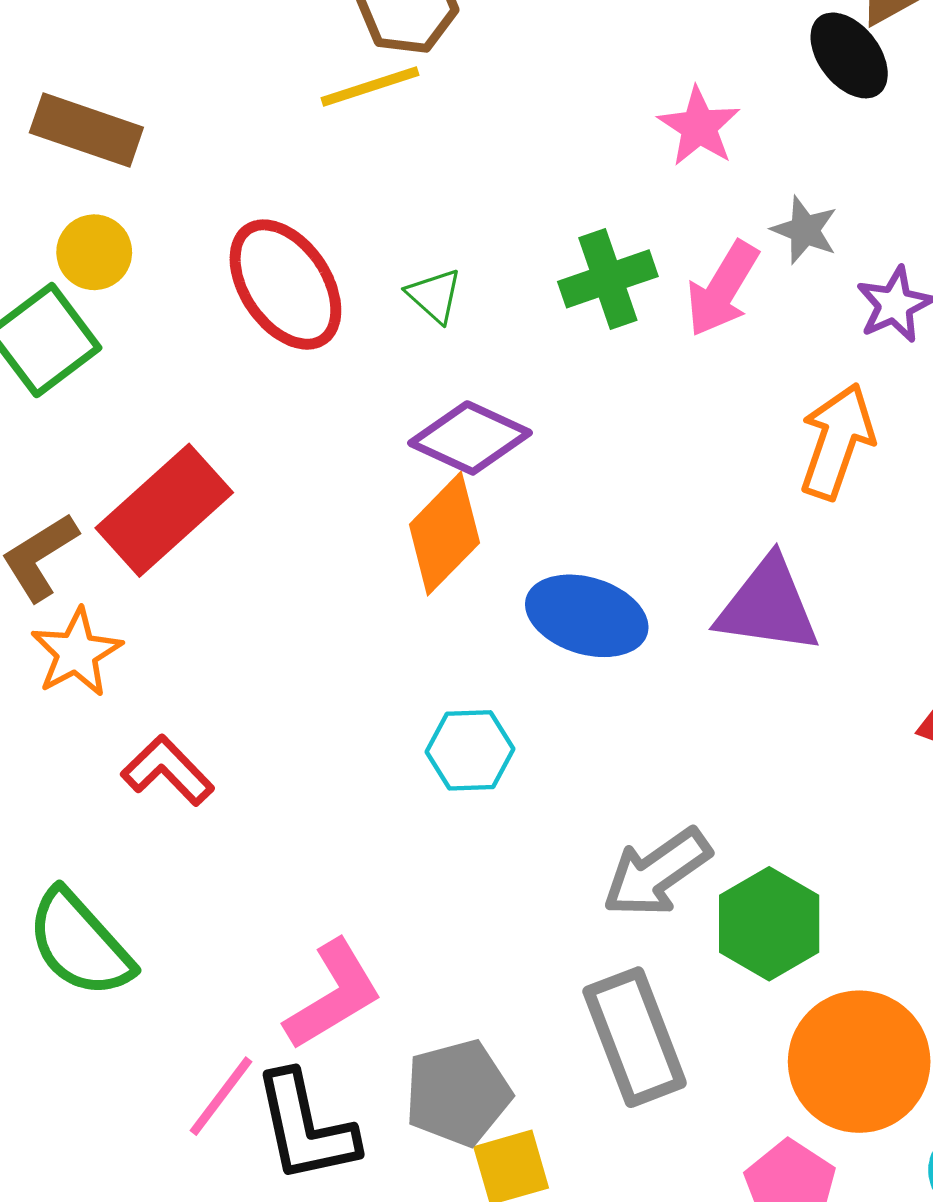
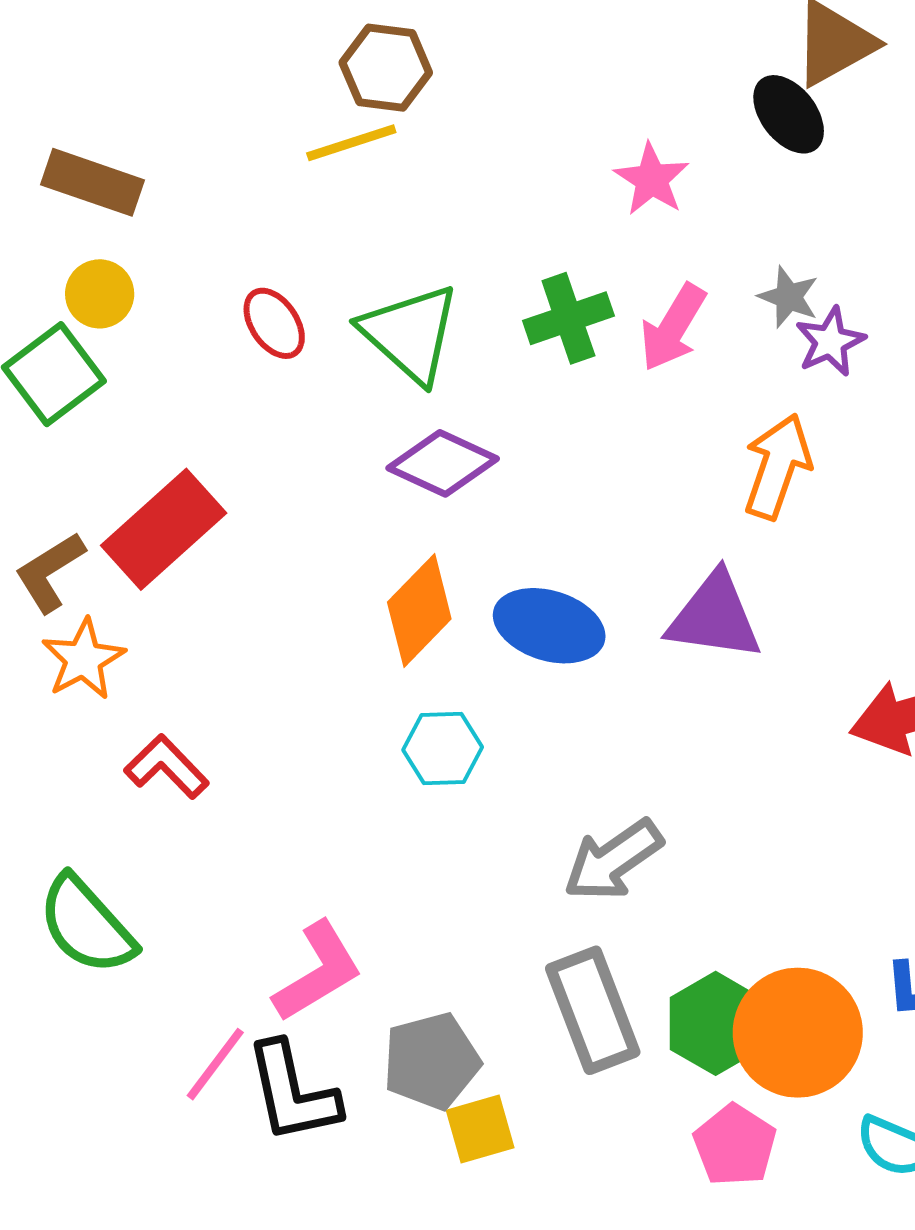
gray star: (805, 230) -> (789, 297), moved
red ellipse: (285, 285) -> (274, 323), size x0.6
green triangle: (434, 296) -> (410, 333), size x2.0
orange diamond: (444, 534) -> (419, 610), moved
green hexagon: (769, 924) -> (716, 1023), moved

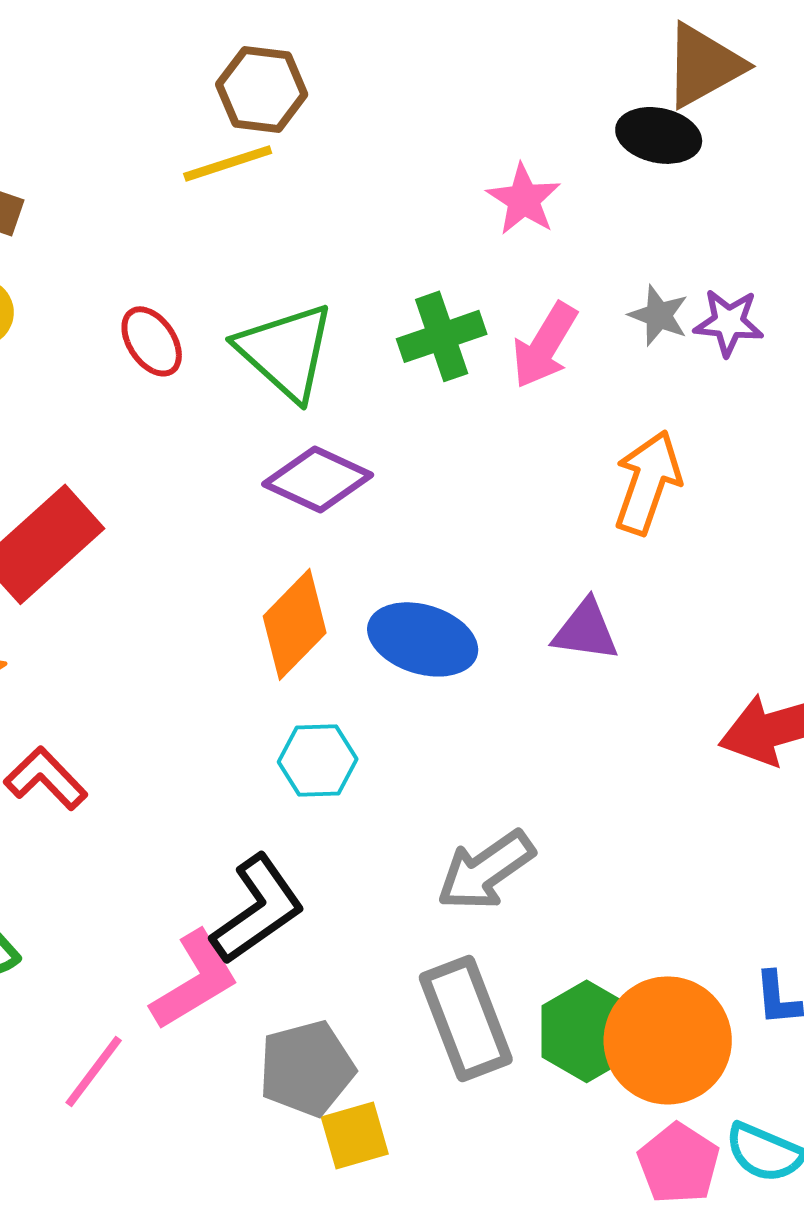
black ellipse: (789, 114) -> (659, 135), turned -40
purple star: (830, 342) -> (729, 322), moved, turned 30
purple triangle: (715, 617) -> (586, 630), size x0.7
black L-shape: (292, 1092) -> (258, 909), moved, turned -113
pink pentagon: (735, 1145) -> (679, 1163), moved

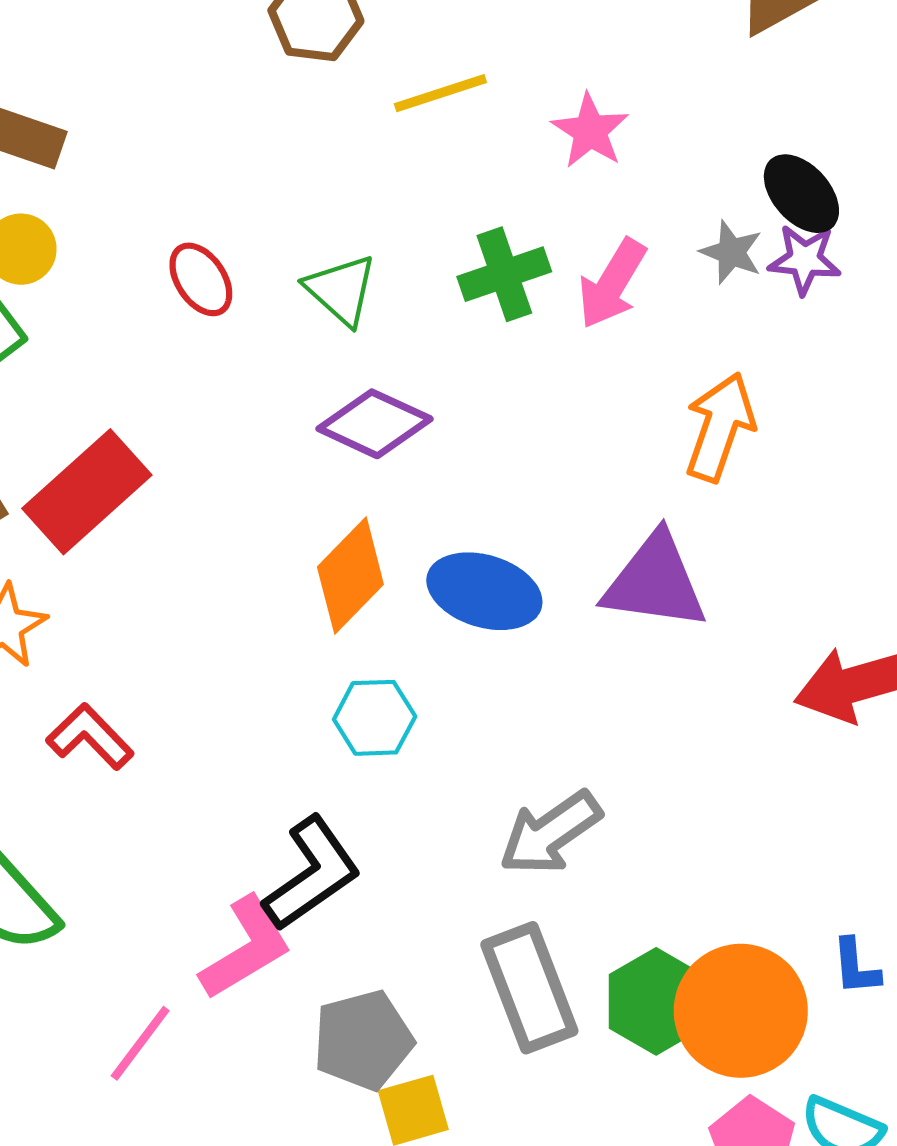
black ellipse: (659, 135) -> (801, 194), moved, turned 36
yellow line: (228, 163) -> (440, 93), moved
green triangle: (286, 351) -> (341, 290), size x0.7
purple triangle: (586, 630) -> (655, 582), size x1.5

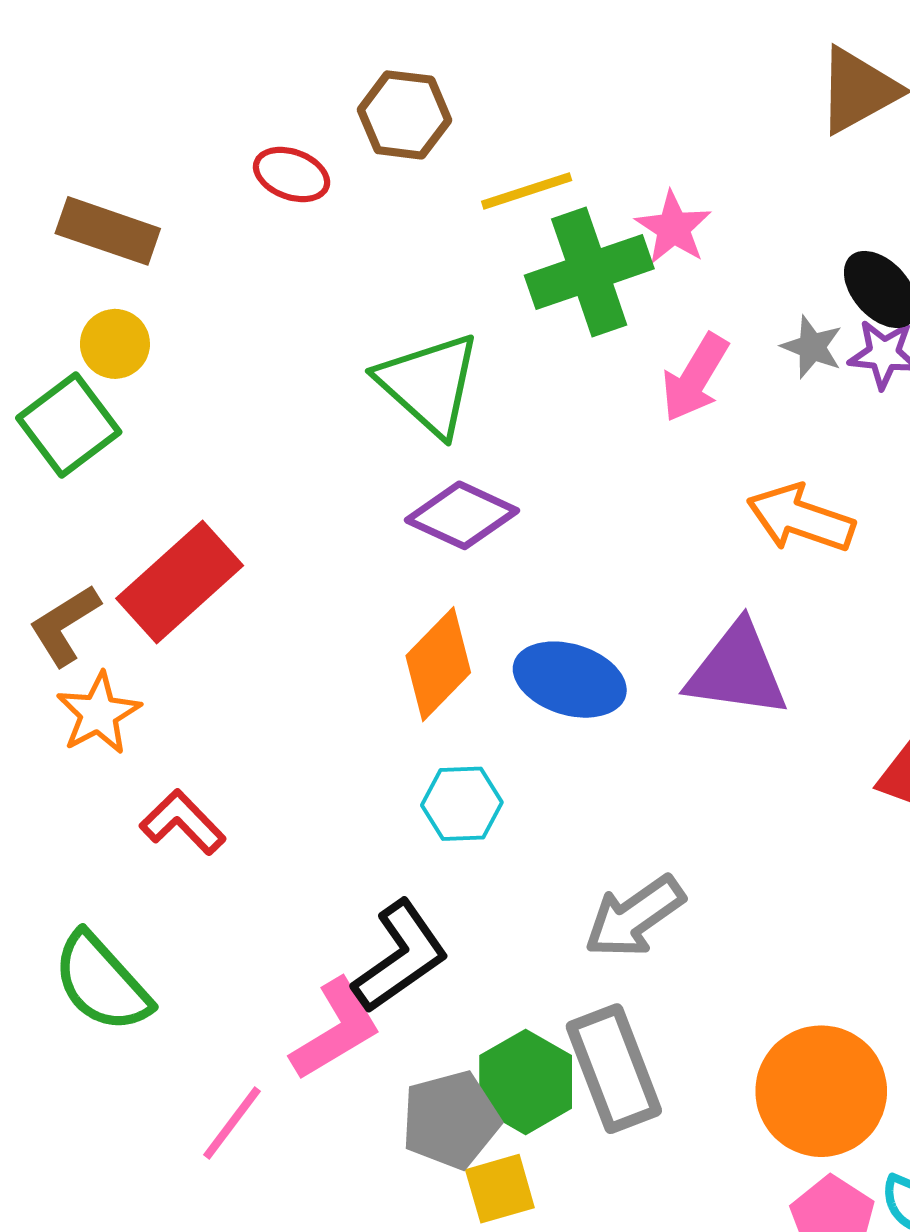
green cross: (504, 274) -> (589, 272), moved, size x1.4
red ellipse: (201, 279) -> (292, 175), moved, turned -36
green triangle: (341, 290) -> (429, 384), size x1.5
orange arrow: (720, 427) -> (801, 518), turned -90
green hexagon: (656, 1001) -> (526, 1082), moved

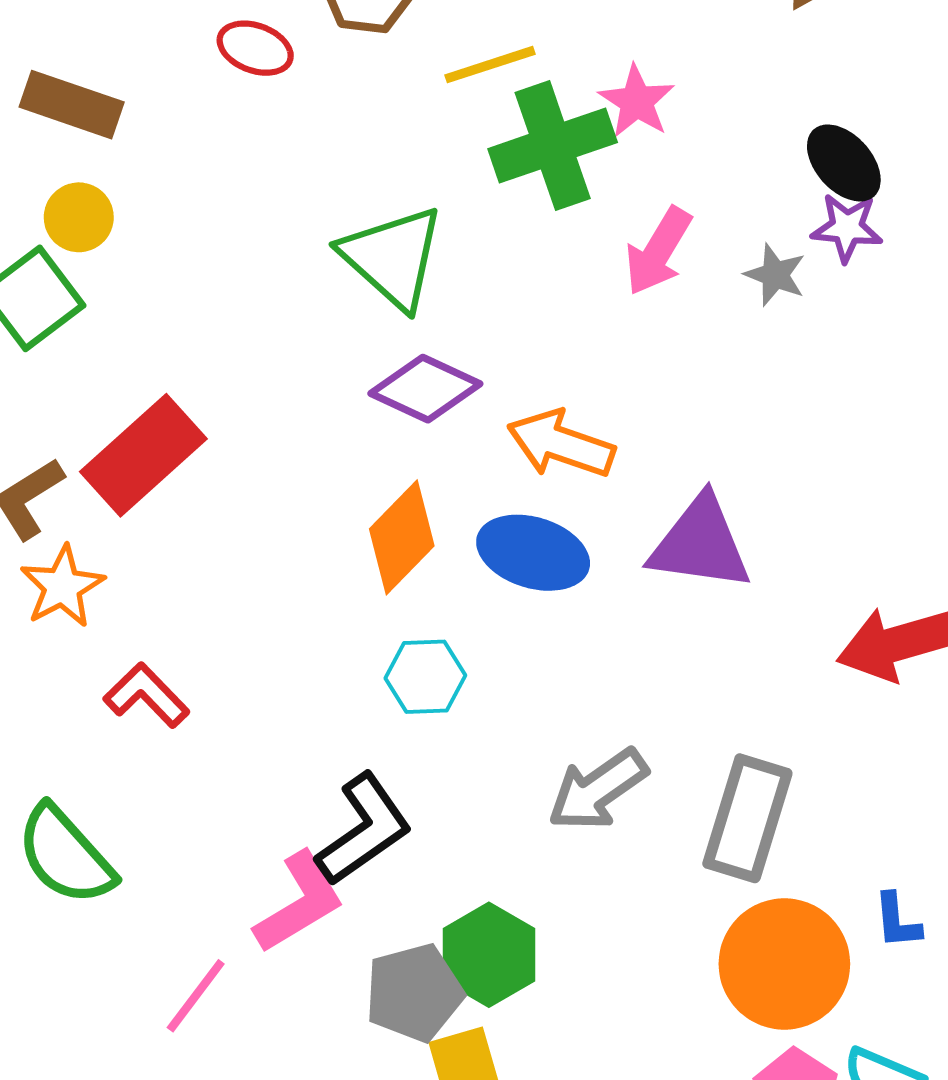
gray star: (812, 347) -> (775, 275), moved
orange arrow: (801, 518) -> (561, 444), moved
gray rectangle: (614, 1069) -> (747, 818), moved, turned 38

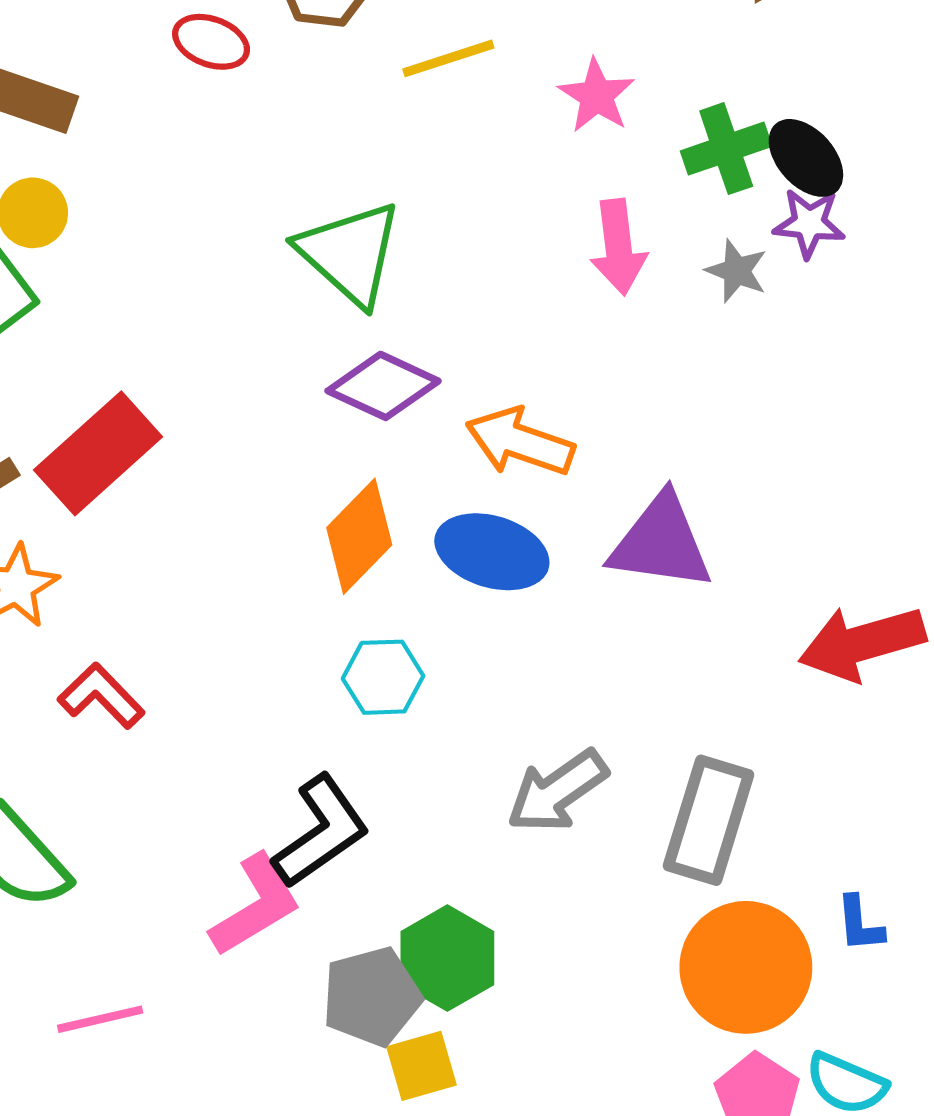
green cross: (553, 146) -> (726, 149), moved, size x0.7
pink arrow: (658, 251) -> (618, 247), turned -38
pink line: (196, 996) -> (100, 1019), moved, turned 40

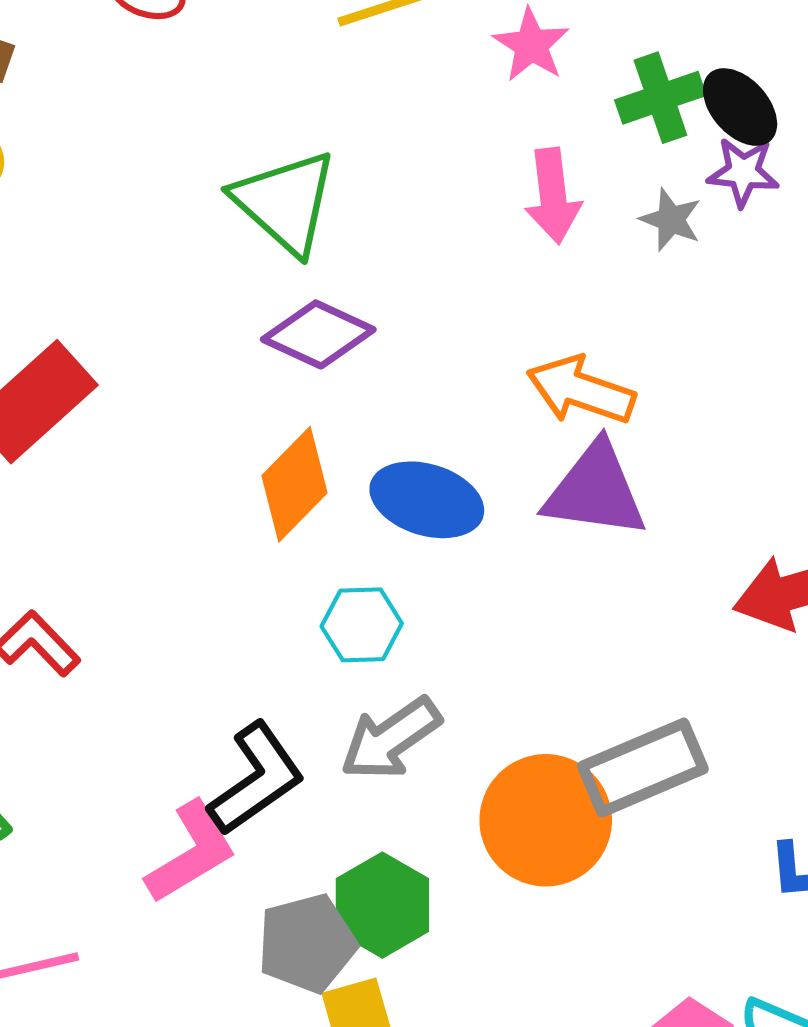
orange arrow: (520, 442) -> (581, 390), moved
cyan hexagon: (383, 677) -> (362, 625), moved
gray arrow: (557, 791) -> (391, 739), moved
gray rectangle: (709, 820) -> (643, 768), turned 50
orange circle: (746, 967) -> (546, 820), moved

